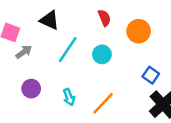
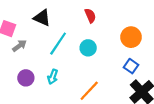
orange circle: (139, 31) -> (131, 37), moved
cyan arrow: (69, 97) -> (53, 77), moved, turned 40

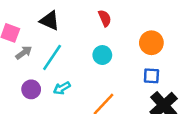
cyan line: (58, 44) -> (52, 57), moved
blue square: (131, 66) -> (151, 76), turned -32
cyan arrow: (53, 77) -> (62, 88), turned 40

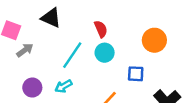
red semicircle: (105, 18) -> (101, 29), moved
cyan line: (52, 57) -> (72, 55), moved
blue square: (151, 76) -> (136, 74), moved

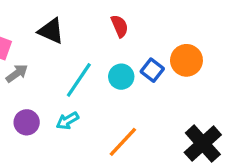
red semicircle: (101, 29) -> (120, 26), moved
blue square: (136, 74) -> (152, 70), moved, turned 35

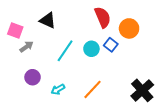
red semicircle: (120, 26) -> (103, 17), moved, size x1.5
orange circle: (186, 60) -> (129, 28), moved
cyan arrow: (67, 121) -> (58, 89), moved

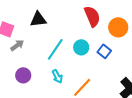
black triangle: (48, 20) -> (38, 19), turned -30
blue square: (111, 45) -> (104, 51), moved
cyan arrow: (58, 89) -> (57, 76), moved, turned -88

